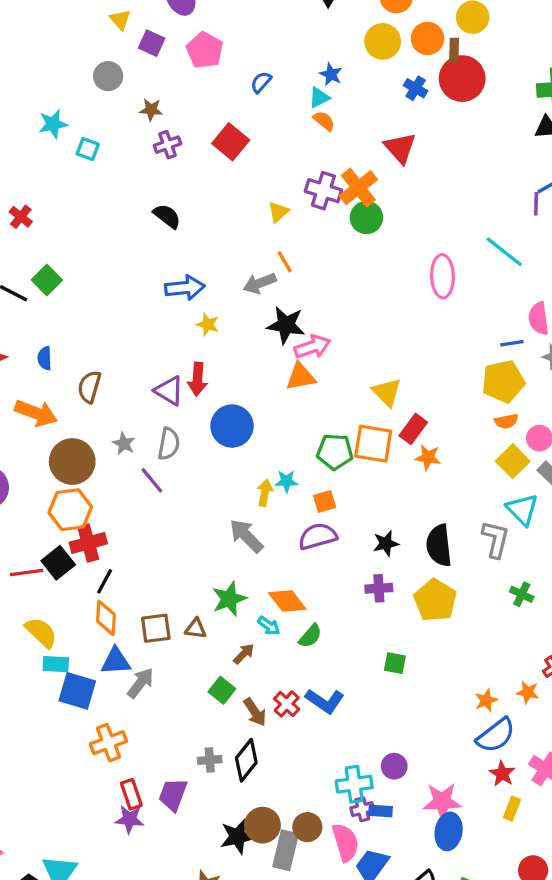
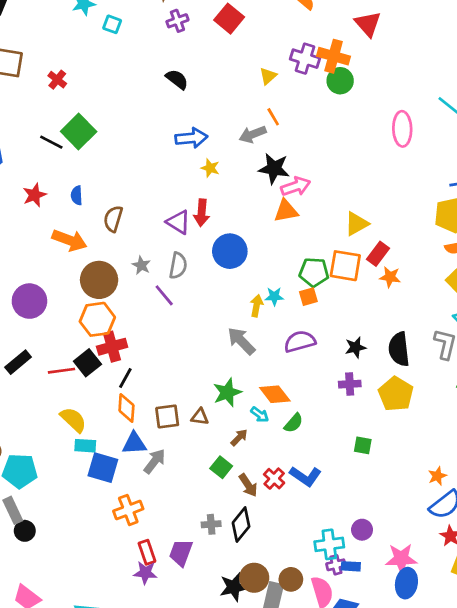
orange cross: (358, 188) -> (334, 56), turned -36
green square: (47, 280) -> (79, 131), size x1.4
yellow triangle: (387, 392) -> (357, 224), turned 45
orange square: (325, 501) -> (308, 297), moved

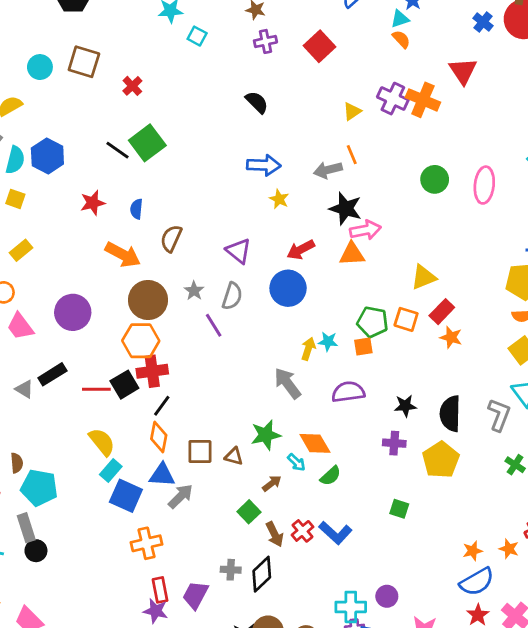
green circle: (340, 81) -> (435, 179), moved
red arrow: (202, 213) -> (301, 250), moved, turned 50
orange square: (345, 266) -> (406, 319), size x0.7
cyan rectangle: (85, 446) -> (111, 471), turned -60

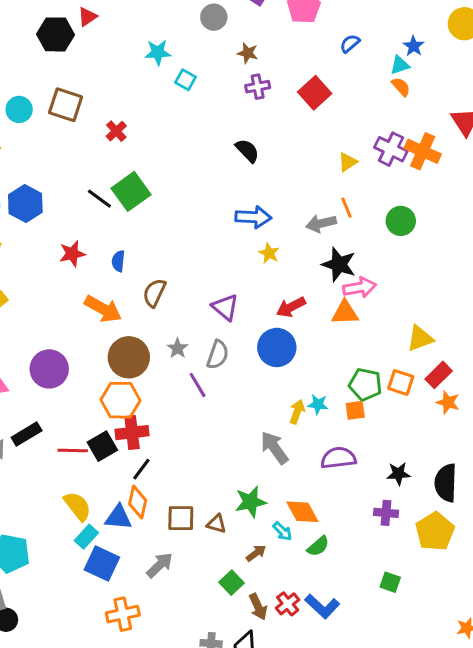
green circle: (435, 179) -> (401, 221), moved
blue triangle: (162, 475) -> (118, 517), moved

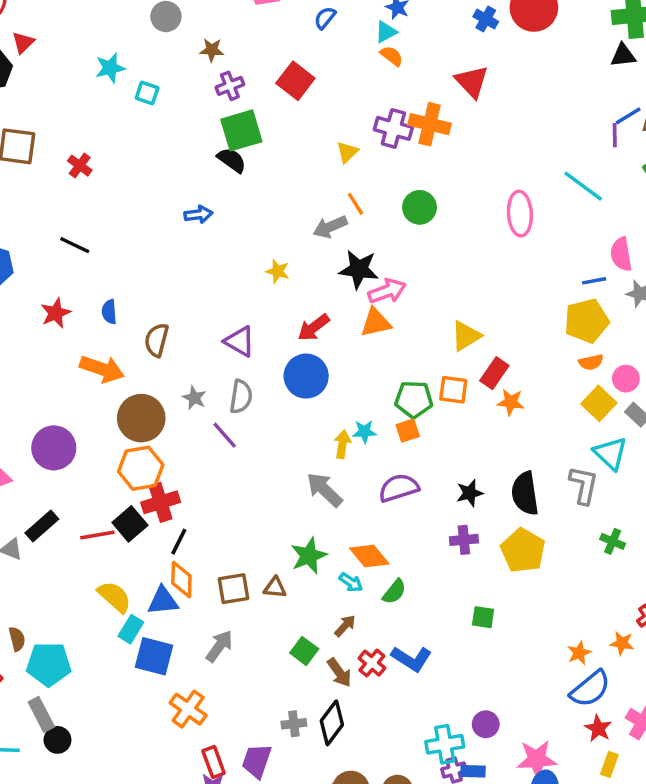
green square: (131, 191) -> (241, 130), moved, turned 30
blue arrow: (253, 217) -> (198, 214), moved, size x0.7
brown arrow: (256, 553) -> (345, 626), moved
orange cross: (123, 614) -> (188, 709), turned -32

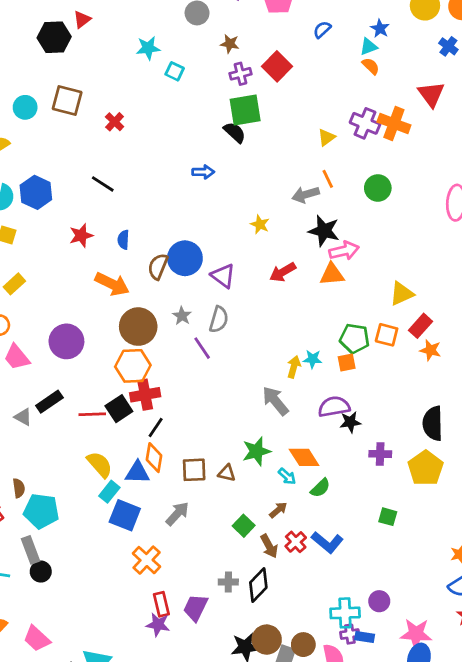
red square: (295, 81) -> (277, 66), moved
blue circle: (306, 376) -> (185, 258), moved
black star: (470, 493) -> (350, 422), moved

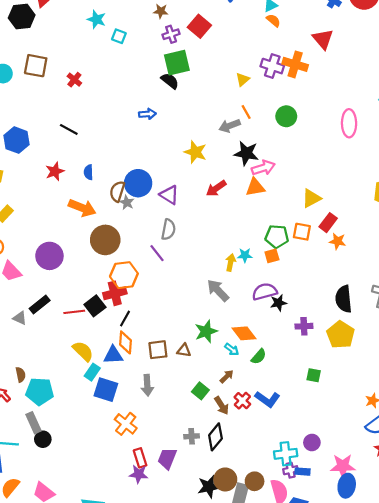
cyan star: (148, 48) -> (97, 19), turned 30
yellow star: (260, 224) -> (195, 152), size x1.5
gray star: (182, 316) -> (127, 202), moved
orange hexagon: (133, 366) -> (124, 275), moved
gray arrow: (177, 514) -> (147, 385), turned 138

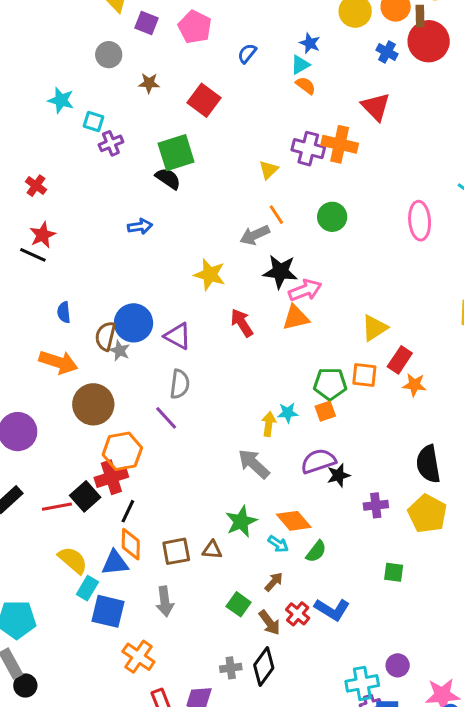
purple cross: (171, 34) -> (111, 143), moved
red star: (55, 171) -> (43, 235), moved
red arrow: (216, 188) -> (242, 323), turned 96

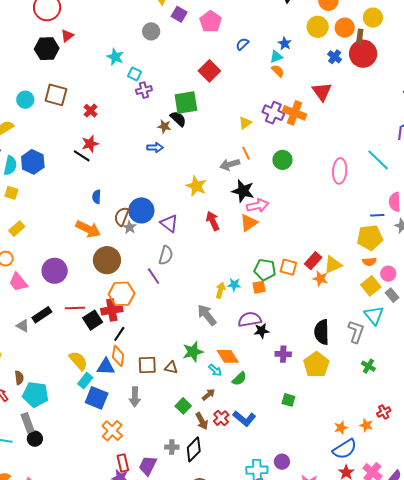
brown star: (149, 83) -> (164, 126), moved
orange triangle: (296, 318) -> (249, 223), turned -30
yellow triangle: (374, 328) -> (333, 265), moved
red line: (57, 507) -> (75, 308), moved

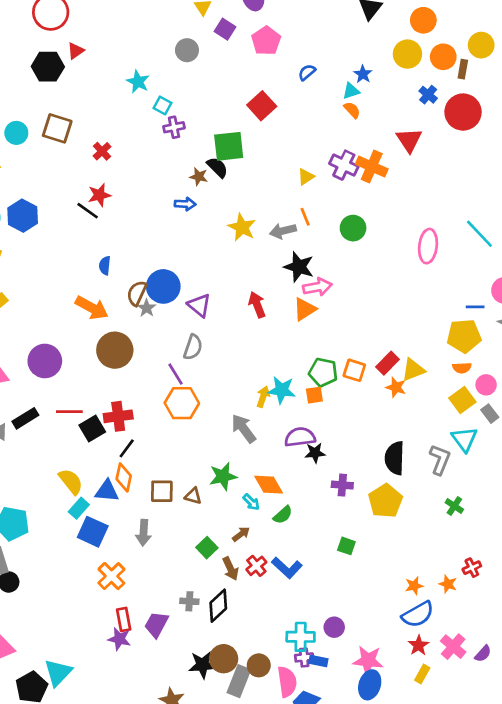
red circle: (363, 54) -> (463, 112), moved
yellow star: (196, 186) -> (242, 227), moved
cyan star: (234, 285) -> (282, 390), size x1.5
orange hexagon: (122, 294) -> (182, 403), moved

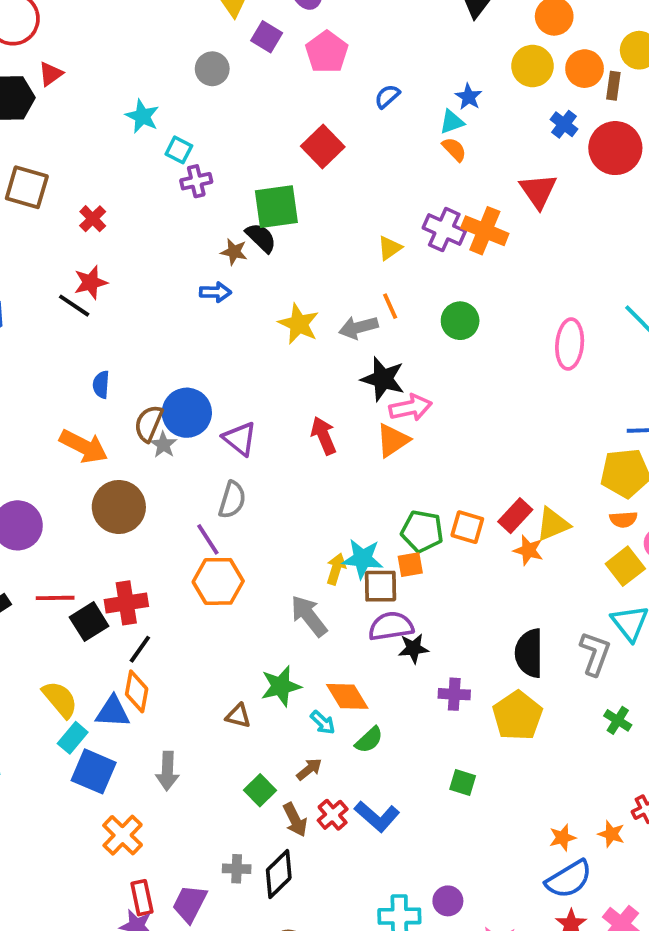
brown square: (162, 491) -> (380, 586), moved

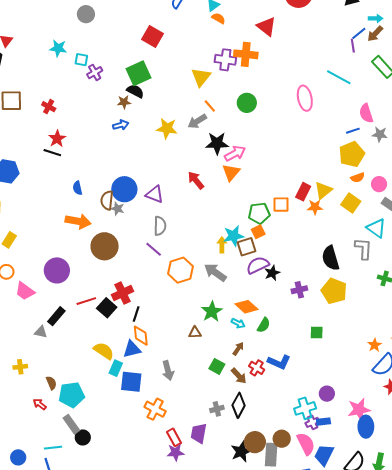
yellow triangle: (390, 248) -> (201, 77), size x1.5
yellow square: (625, 566) -> (351, 203), moved
orange hexagon: (218, 581) -> (180, 270), moved

